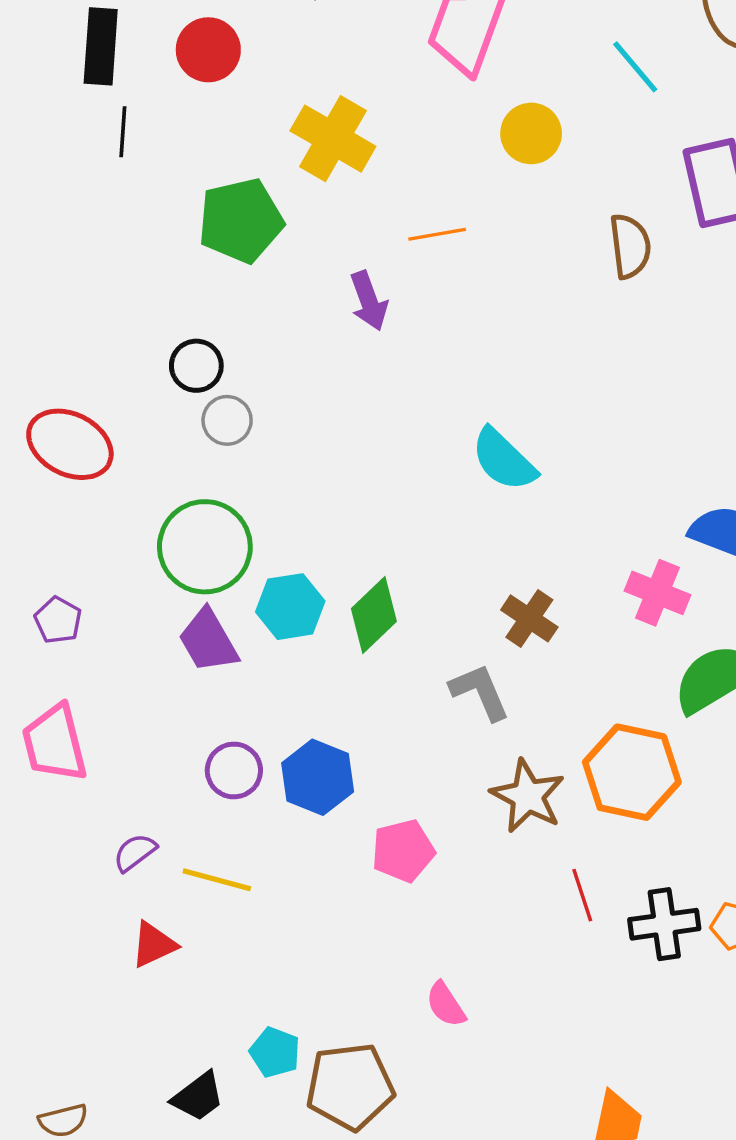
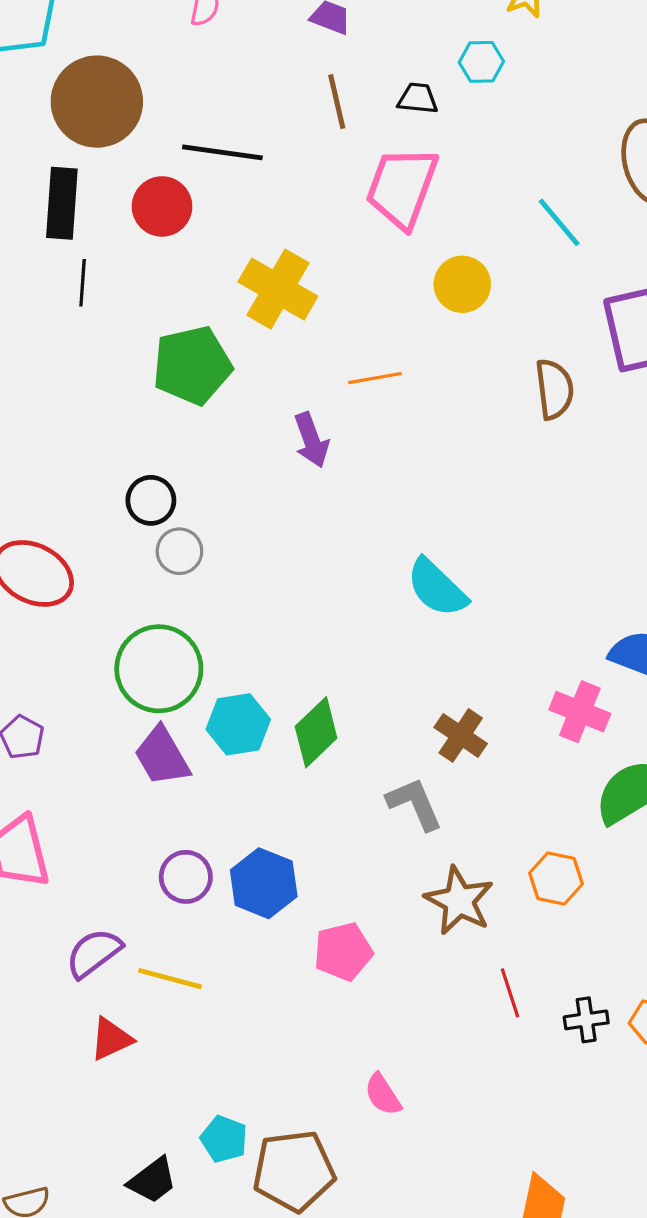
orange hexagon: (632, 772) -> (556, 878), size x0.6
purple semicircle: (135, 852) -> (94, 953), size x1.4
black cross: (664, 924) -> (586, 1020), size x0.7

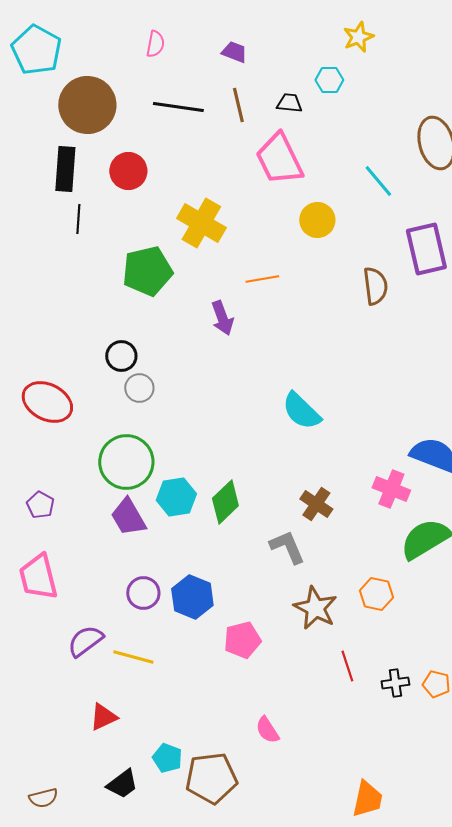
black line: (222, 152) -> (178, 107), moved
pink trapezoid: (402, 187) -> (279, 159), turned -46
red triangle: (111, 1039) -> (103, 717), moved

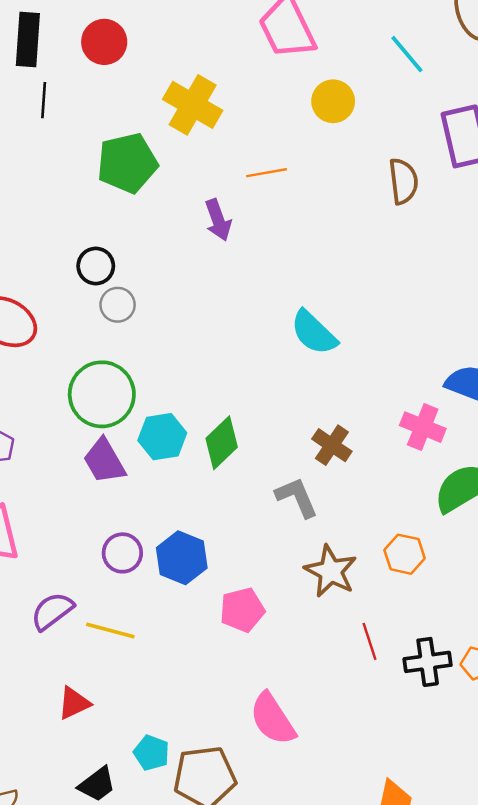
black cross: (395, 683) -> (428, 662), size x1.4
pink semicircle: (267, 730) -> (273, 719), size x1.6

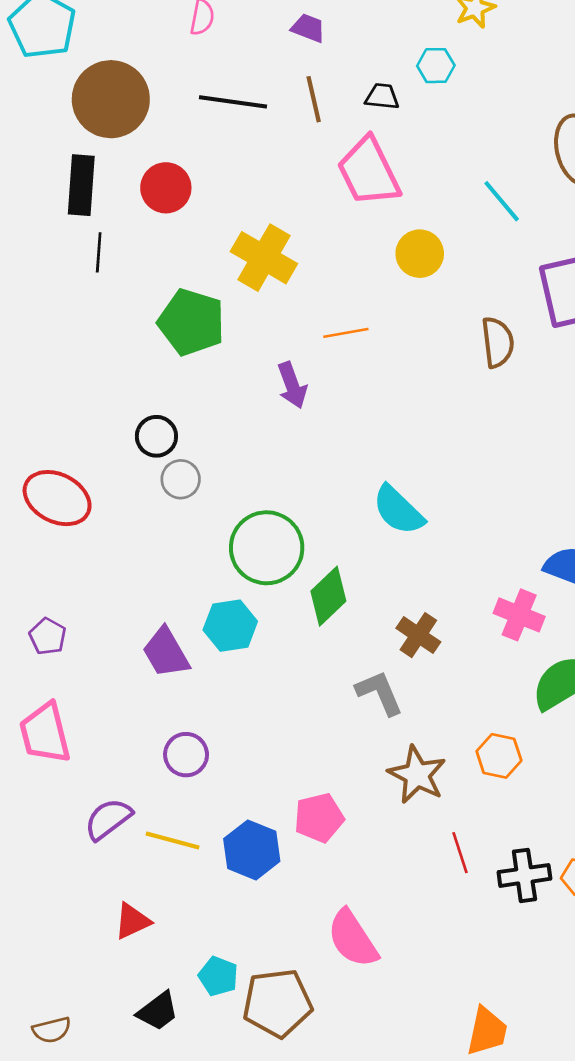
green pentagon: (127, 163) -> (191, 322), turned 30
green circle: (102, 394) -> (267, 548), moved
green diamond: (222, 443) -> (328, 596), moved
blue hexagon: (182, 558) -> (252, 850), moved

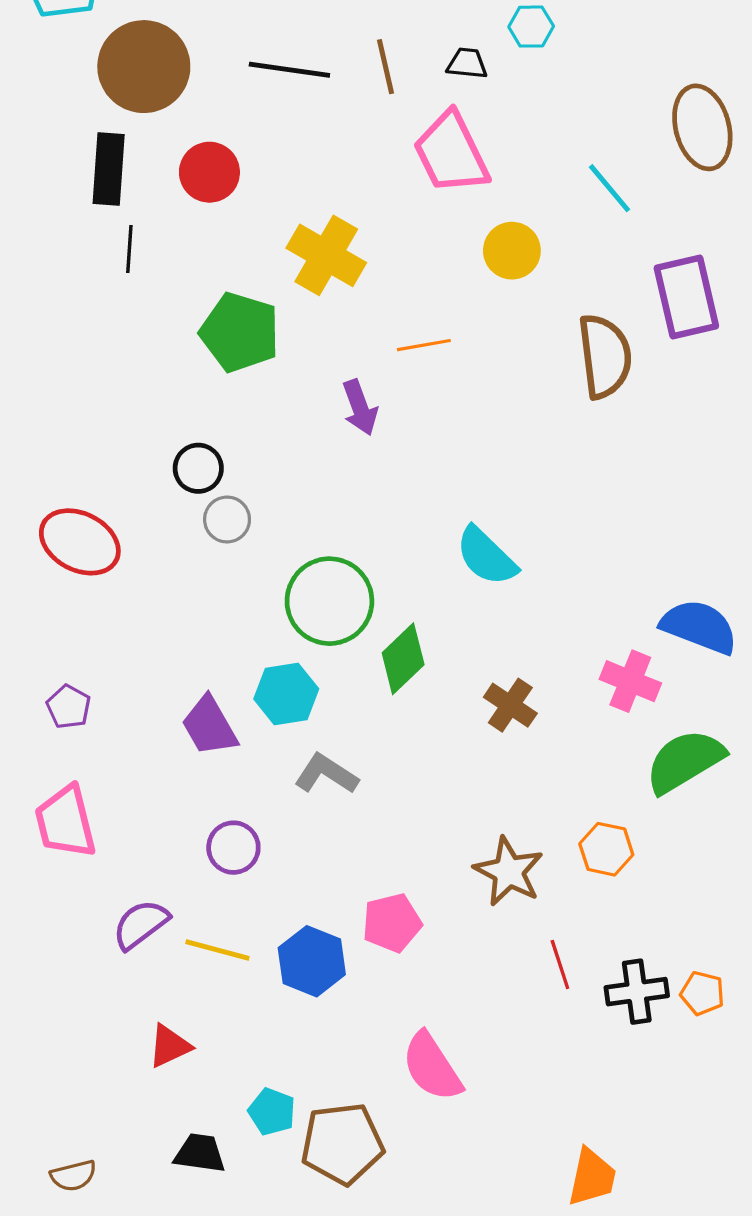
brown semicircle: (498, 342) -> (605, 356), size x1.4
gray L-shape: (379, 693) -> (326, 774), moved, turned -34
black trapezoid: (158, 1011) -> (200, 1153), turned -135

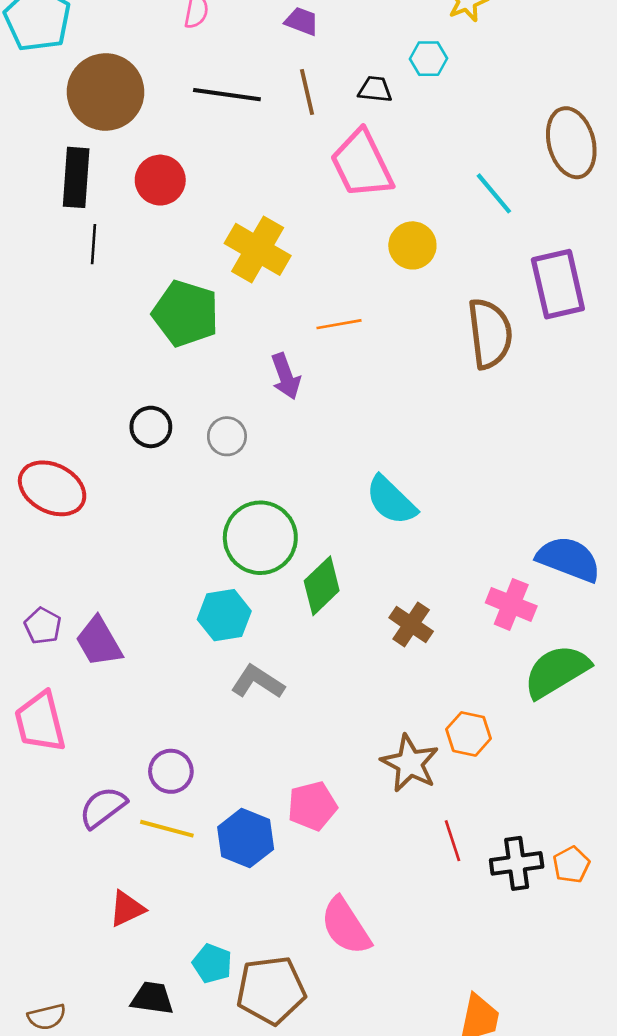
gray circle: (227, 519) -> (227, 436), moved
purple trapezoid: (209, 726) -> (99, 642), moved
purple circle: (233, 848) -> (171, 771), moved
orange hexagon: (606, 849) -> (469, 734), moved
orange pentagon: (702, 993) -> (571, 865), turned 30

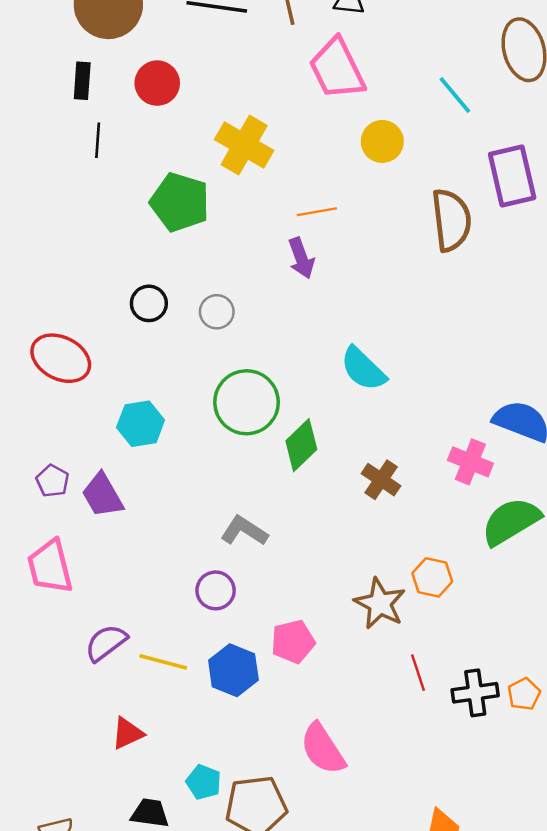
black rectangle: (76, 177) -> (82, 81), size x0.7
purple arrow: (286, 376) -> (301, 258), moved
cyan hexagon: (224, 615) -> (141, 424), moved
purple circle: (171, 771) -> (216, 590), moved

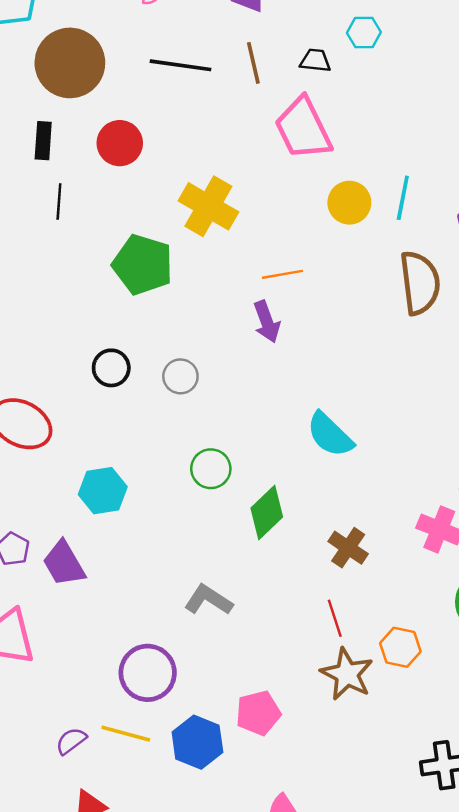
cyan line: (455, 95) -> (403, 198), moved, turned 51
green circle: (247, 402) -> (211, 469), size x0.6
purple circle: (216, 590) -> (148, 673), moved, size x1.4
purple semicircle: (106, 643) -> (71, 741), moved, size x0.7
red line: (418, 673) -> (335, 618), moved

